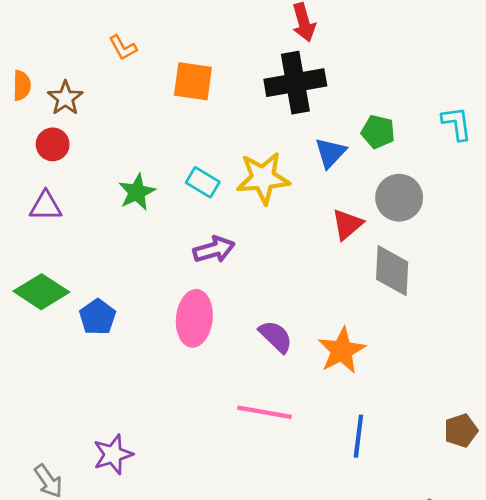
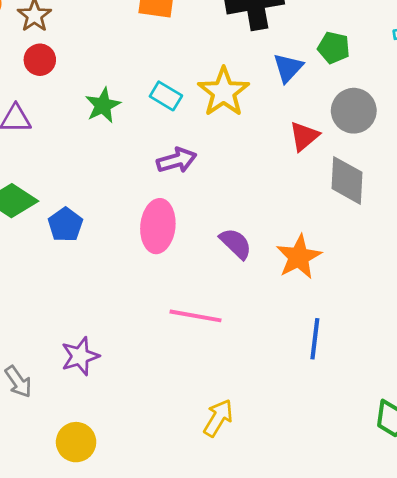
red circle: (53, 144) -> (40, 60), moved
yellow star: (263, 178) -> (224, 92), turned -30
pink line: (264, 412) -> (195, 316), moved

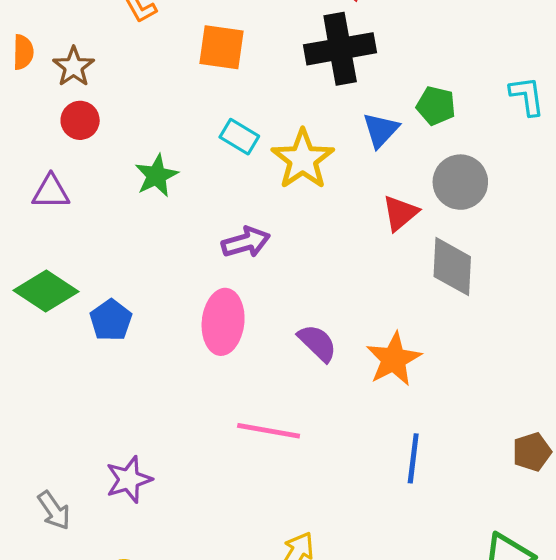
cyan rectangle: (166, 96) -> (239, 137), moved

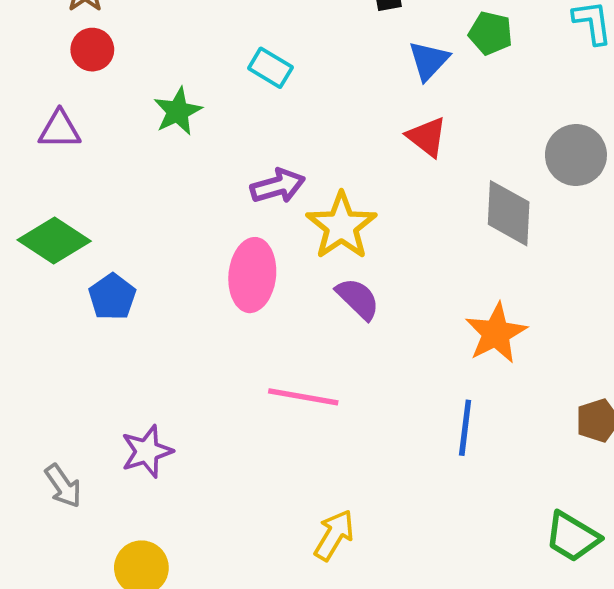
yellow star: (303, 159) -> (341, 226), moved
gray circle: (460, 182) -> (576, 155), moved
red triangle: (400, 213) -> (427, 137), moved, turned -42
blue pentagon: (111, 320) -> (112, 297), moved
orange star: (394, 359) -> (496, 333), moved

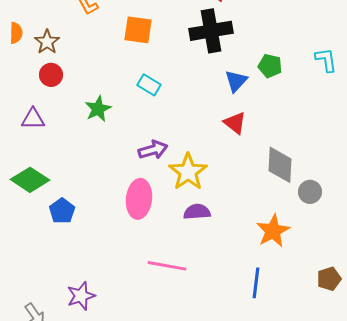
gray circle: (576, 155) -> (310, 192), moved, size x0.7
purple semicircle: (358, 299) -> (197, 212), turned -48

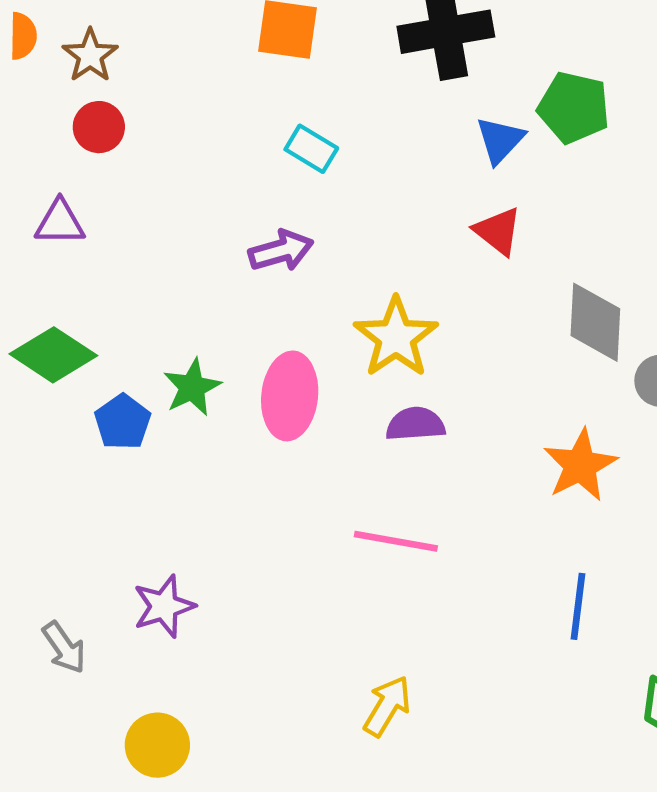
green pentagon: (270, 66) -> (574, 108), size x1.4
green star: (98, 109) -> (192, 387), moved
purple arrow: (153, 150) -> (281, 251), moved
pink line: (167, 266) -> (396, 541), moved
blue line: (256, 283) -> (578, 606), moved

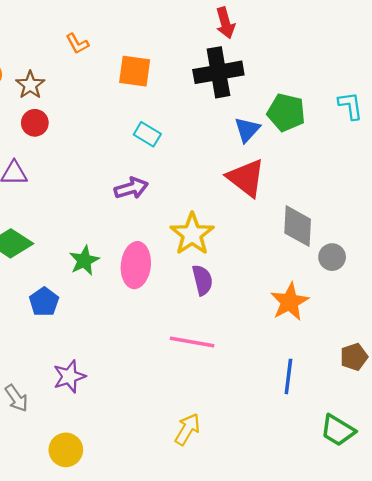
red triangle: (498, 231) -> (246, 178), size x1.5
blue pentagon: (123, 422) -> (44, 302), moved
purple semicircle: (415, 424) -> (202, 280), turned 80

